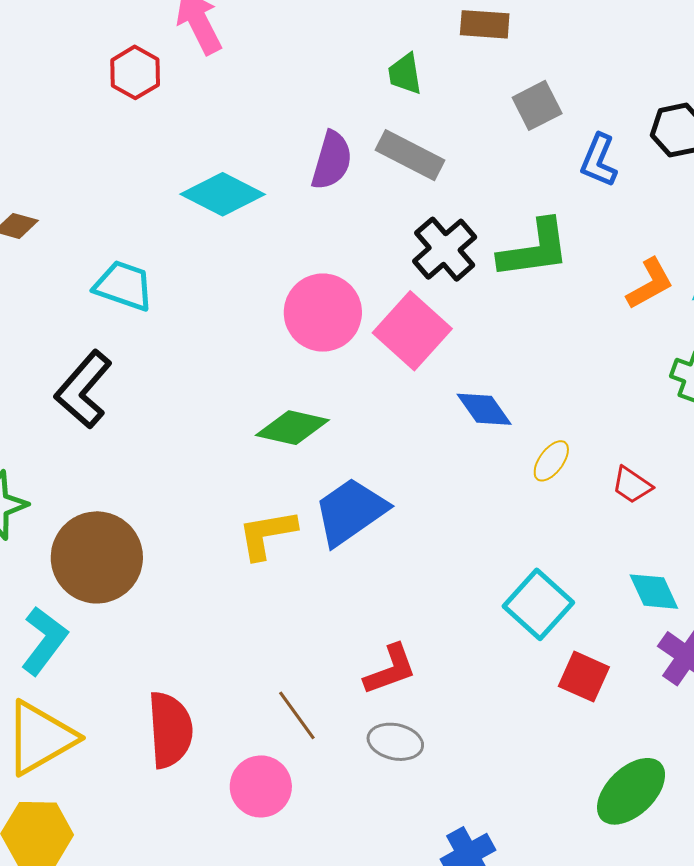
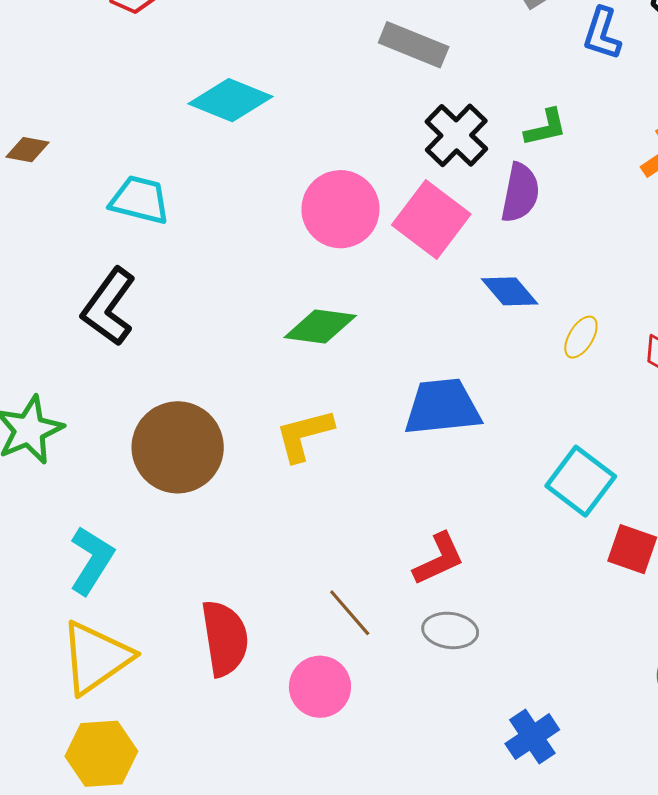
purple semicircle: (332, 160) -> (520, 193), moved
green L-shape: (534, 249) -> (546, 128), size x0.6
blue trapezoid: (350, 511) -> (442, 407), moved, turned 34
brown circle: (97, 557) -> (178, 447), moved

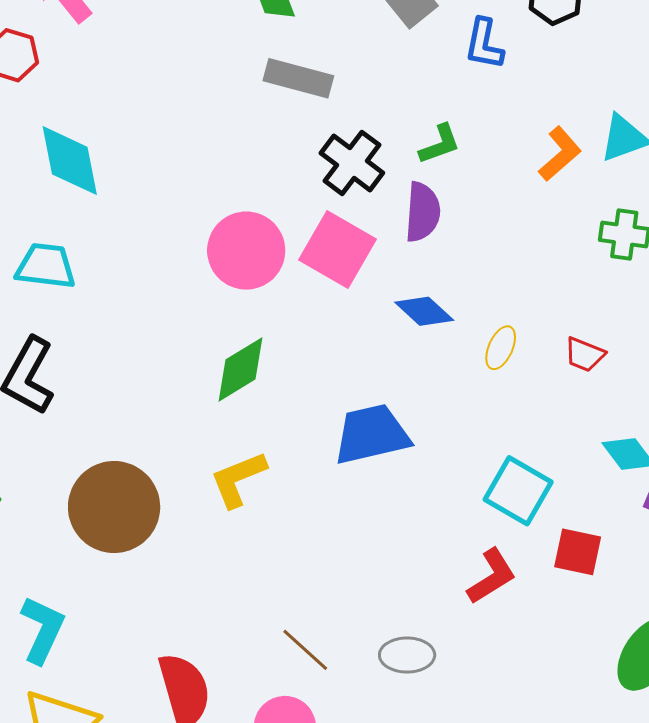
cyan diamond: (230, 100) -> (70, 161), moved, turned 64
green diamond: (320, 326) -> (241, 369), turned -32
red L-shape: (439, 559) -> (492, 576), moved

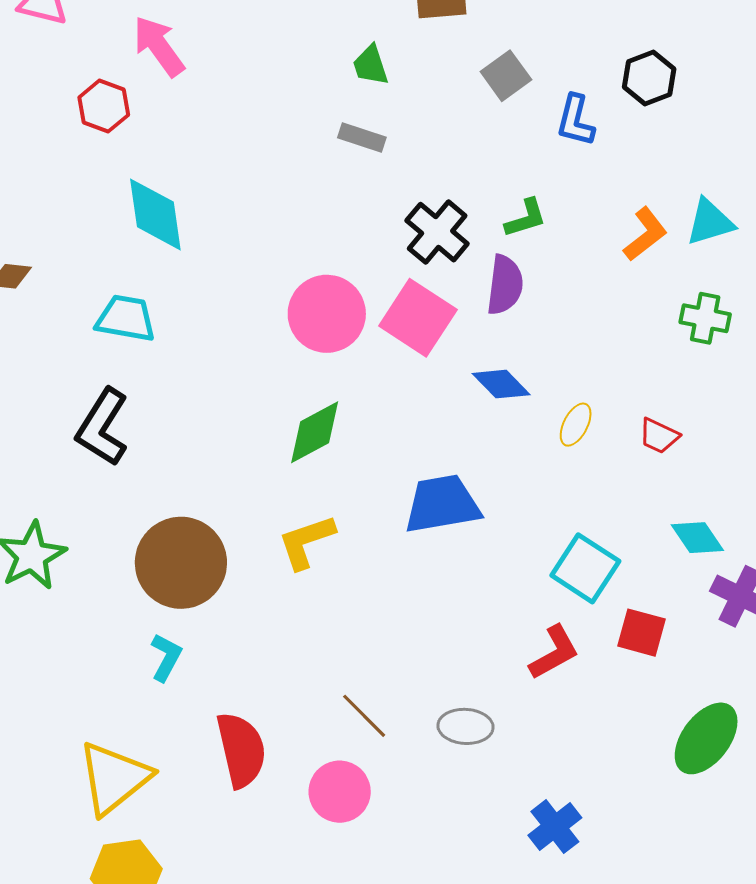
gray rectangle: (298, 78) -> (362, 138), moved, size x0.7
cyan L-shape: (42, 630) -> (166, 657), moved, size x0.7

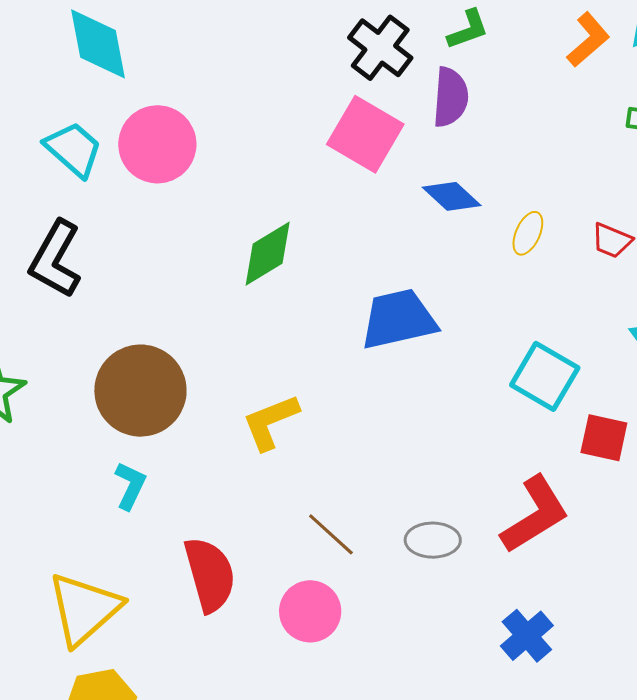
pink circle: (327, 314) -> (157, 144), moved
cyan trapezoid: (126, 318) -> (73, 149), turned 34
yellow L-shape: (306, 542) -> (270, 422), moved
red L-shape: (554, 652) -> (535, 515), moved, size x1.4

